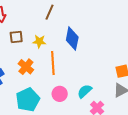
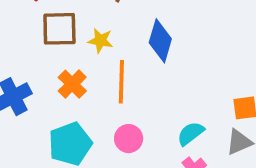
brown square: (16, 37) -> (59, 29), size x1.5
cyan semicircle: (85, 91) -> (191, 133), moved

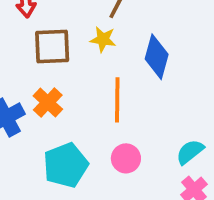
yellow star: (100, 41) -> (103, 39), moved
orange cross: (72, 84) -> (48, 103), moved

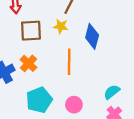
pink circle: (126, 158) -> (74, 105), moved

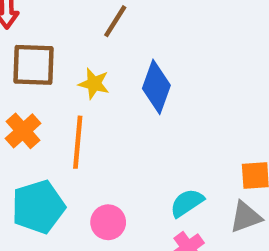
yellow star: (61, 26) -> (94, 84), moved
orange line: (69, 62) -> (78, 142), moved

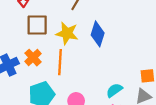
yellow star: (94, 84) -> (67, 33), size x1.5

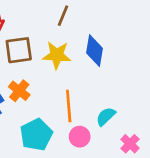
orange line: (60, 62) -> (69, 106), moved
cyan semicircle: (114, 90) -> (106, 116), moved

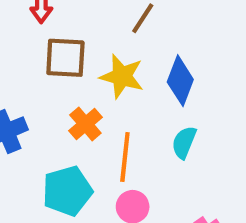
orange cross: (19, 91) -> (85, 124), moved
cyan semicircle: (106, 116) -> (184, 142), moved, turned -35

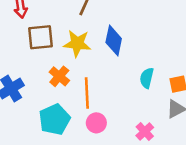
cyan semicircle: (184, 142) -> (147, 78), moved

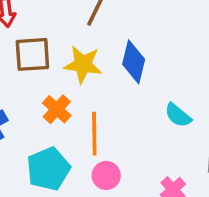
cyan semicircle: (147, 78) -> (178, 115), turned -66

